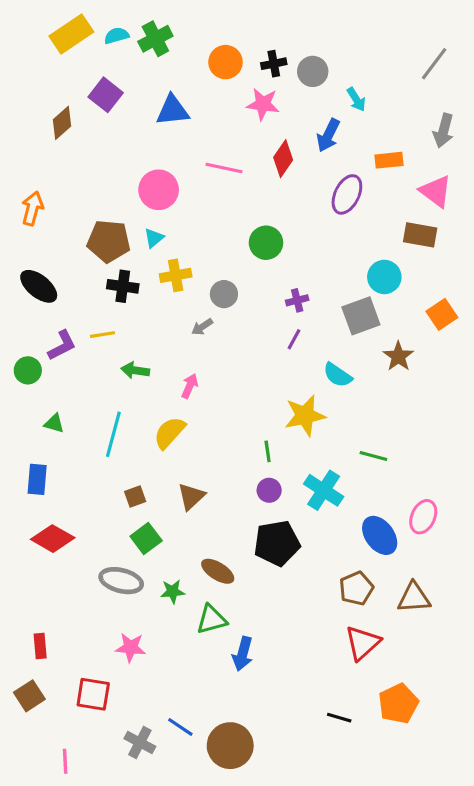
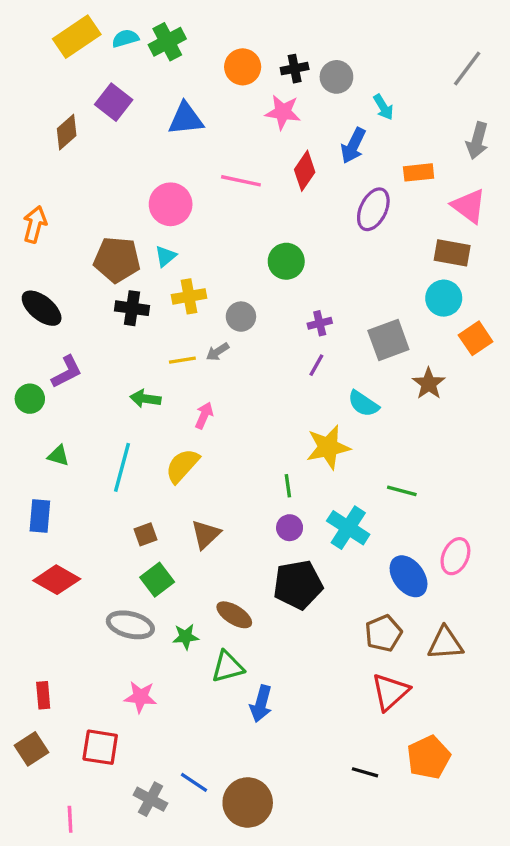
cyan circle: (384, 277) -> (444, 298), moved
yellow line: (103, 335) -> (182, 360), moved

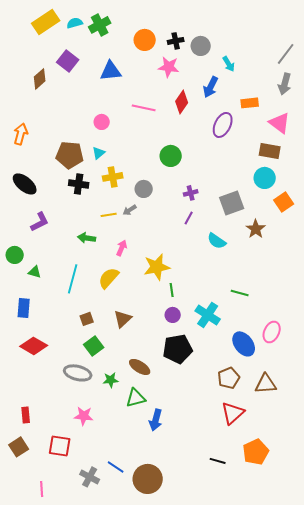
gray line: (467, 69) -> (286, 54), moved
pink circle: (171, 204) -> (102, 122), size x0.6
green circle: (30, 399) -> (15, 255), moved
yellow star: (328, 447) -> (157, 267), moved

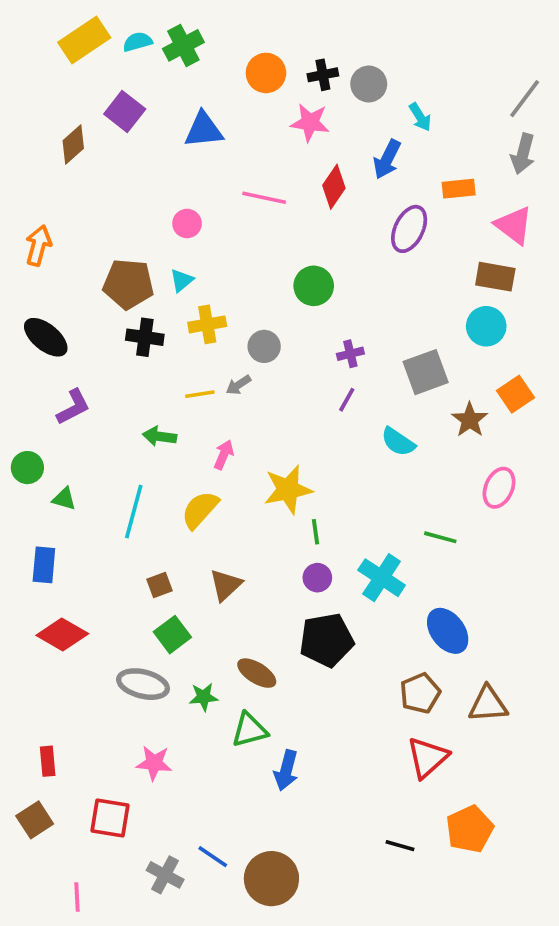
orange square: (284, 202) -> (516, 394), moved
pink ellipse: (272, 332) -> (499, 488), moved

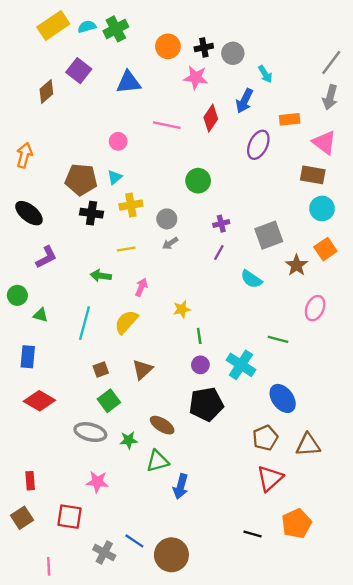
cyan circle: (486, 326) -> (322, 208), moved
gray arrow: (238, 385) -> (170, 243), moved
yellow star: (288, 490) -> (182, 309), size x0.6

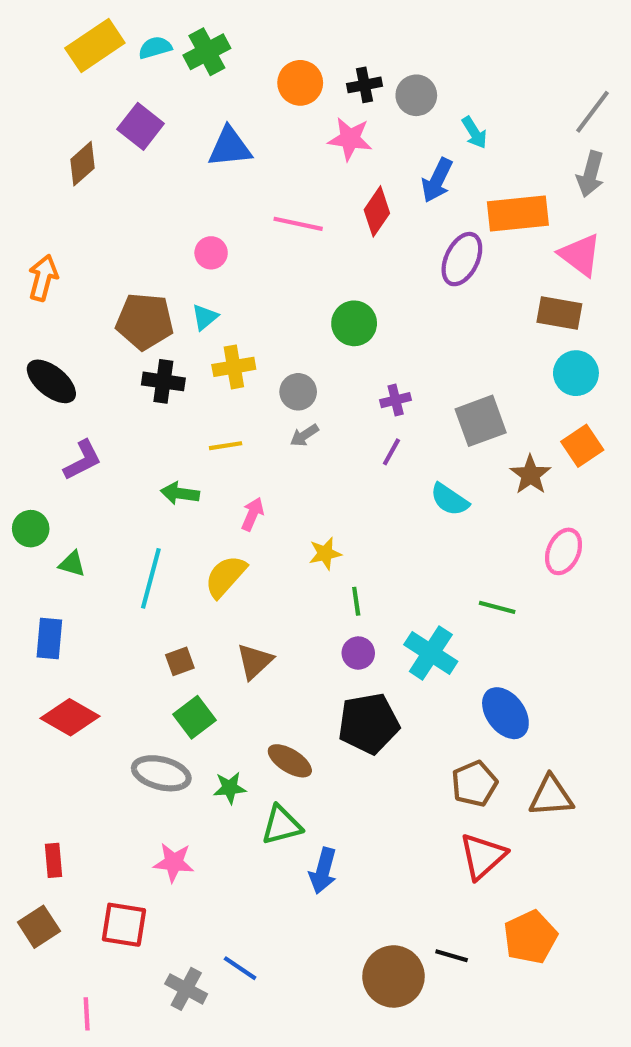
orange rectangle: (290, 119) -> (518, 213), size x1.6
brown circle: (171, 555) -> (394, 976), moved

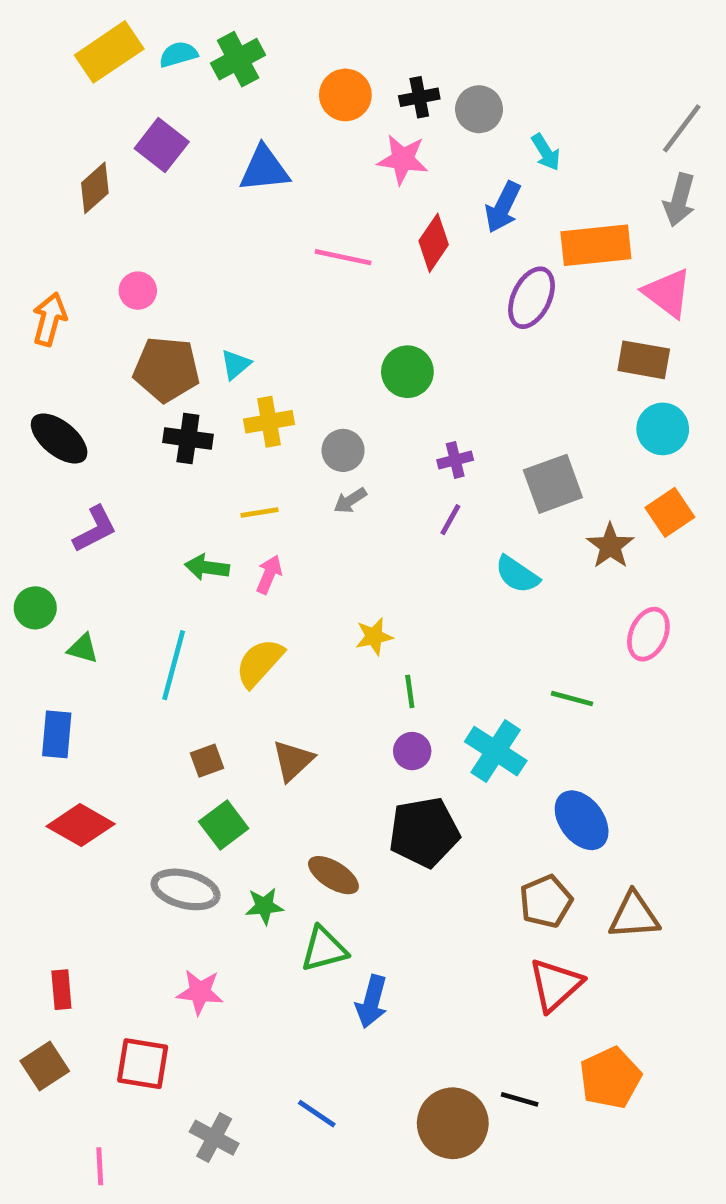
pink circle: (211, 253) -> (138, 291), moved
pink arrow: (253, 514) -> (269, 574), moved
blue line: (240, 968) -> (317, 1114), moved

